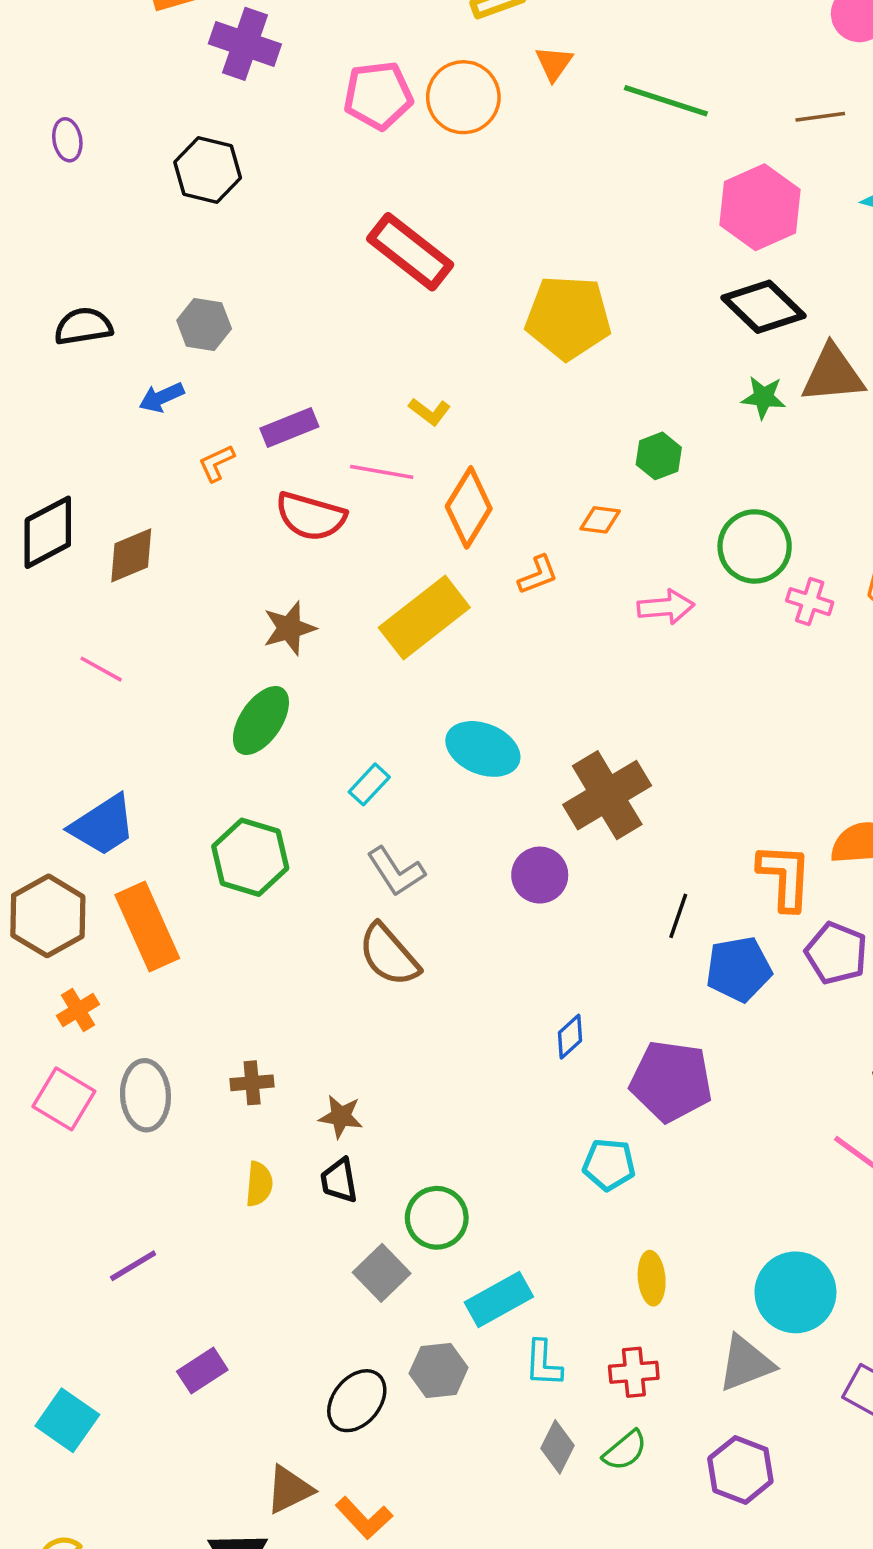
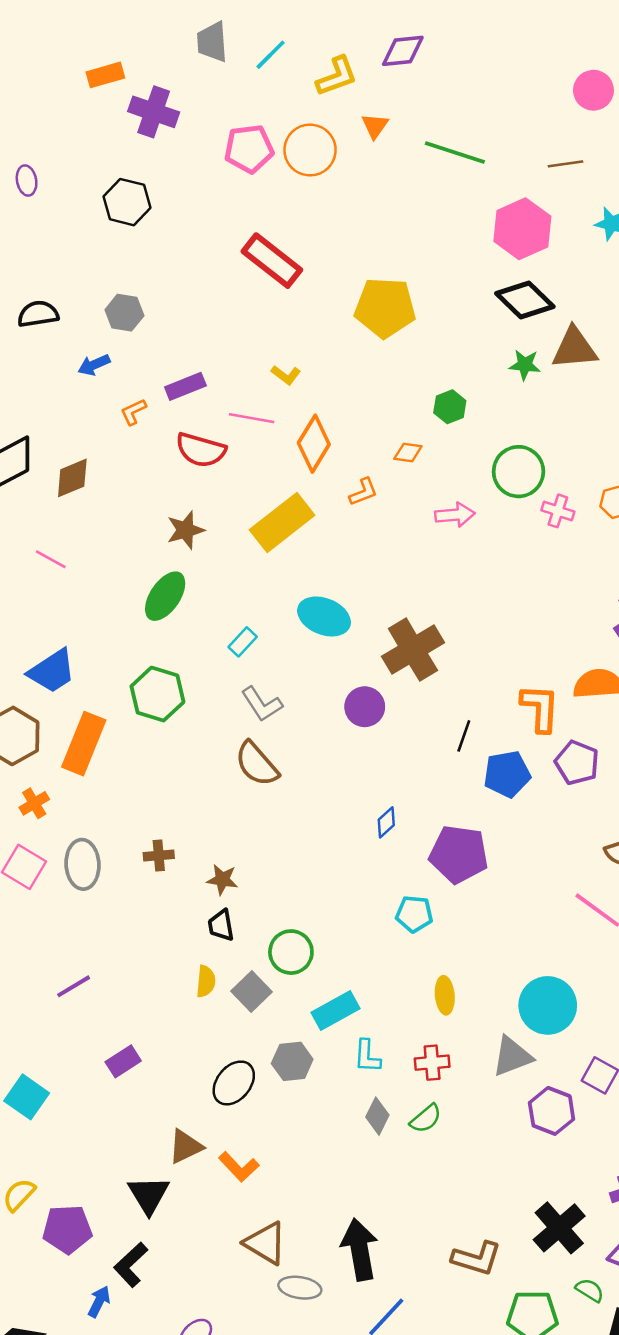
orange rectangle: (147, 927) -> (84, 744), turned 46
yellow semicircle: (259, 1184) -> (206, 981), moved
purple hexagon: (740, 1470) -> (552, 1111), moved

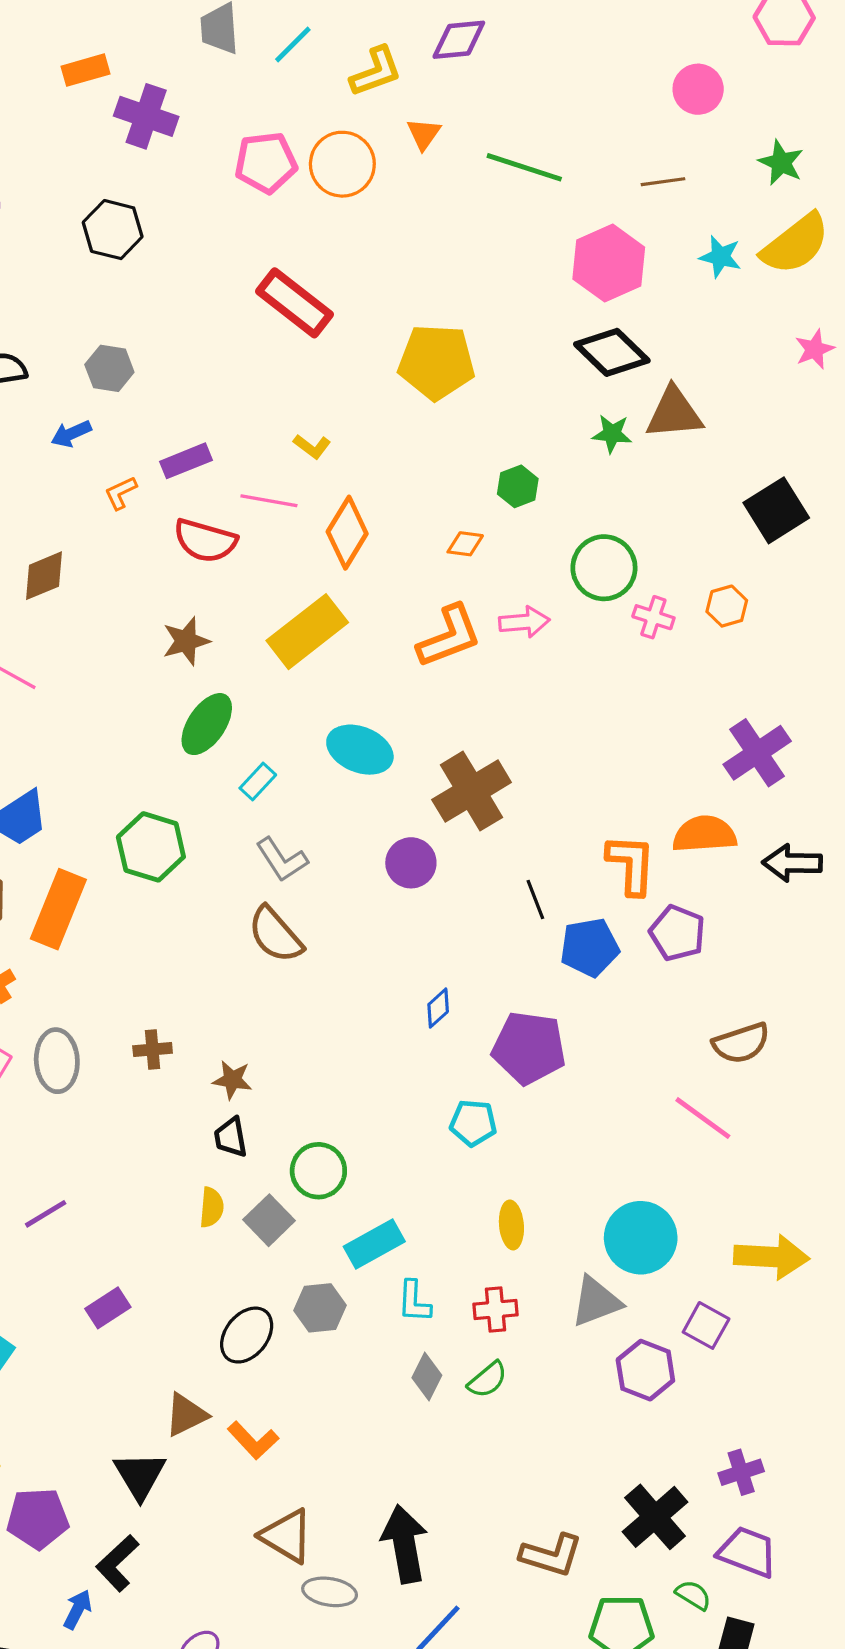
orange L-shape: (363, 492) -> (449, 636), moved, size x1.8
green ellipse: (165, 596) -> (207, 724), moved
black line: (464, 736) -> (535, 900), turned -40

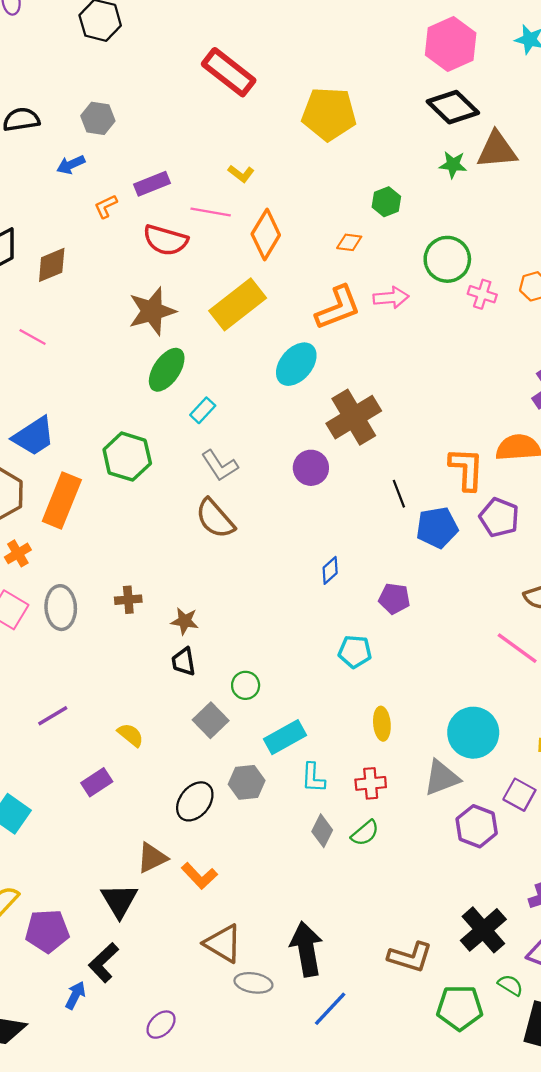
brown star: (186, 641) -> (152, 311), size x1.4
cyan ellipse: (360, 750) -> (296, 364), moved, turned -72
purple pentagon: (529, 1048) -> (394, 599), size x0.6
green circle: (318, 1171) -> (246, 685), size x0.7
yellow semicircle: (212, 1207) -> (131, 735), moved, turned -56

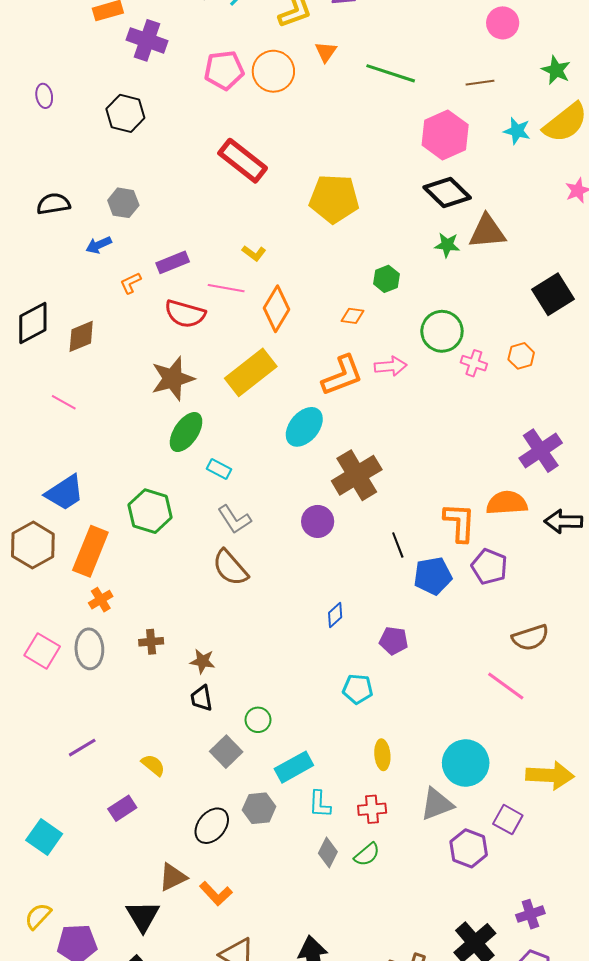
cyan rectangle: (203, 410) -> (219, 469), turned 75
orange cross: (18, 553) -> (101, 600), moved

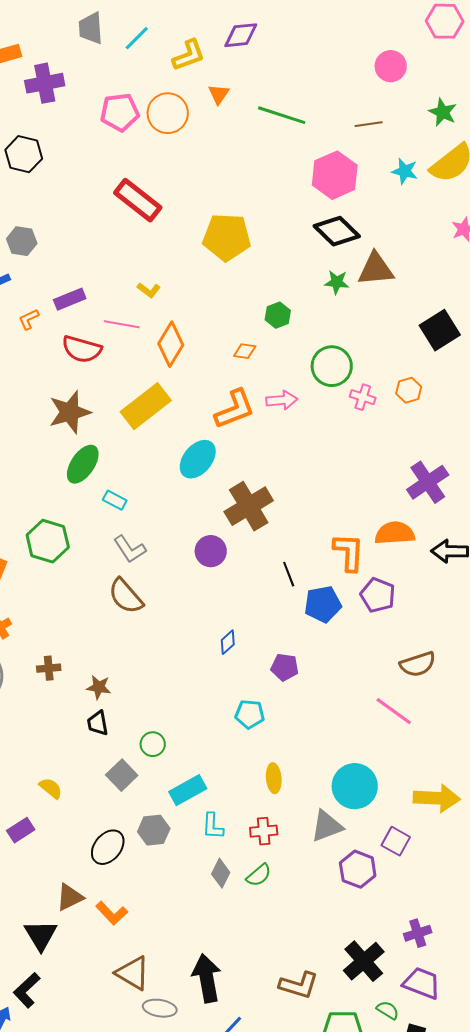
purple cross: (147, 40) -> (45, 83), turned -30

